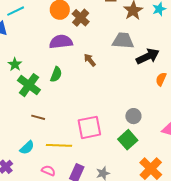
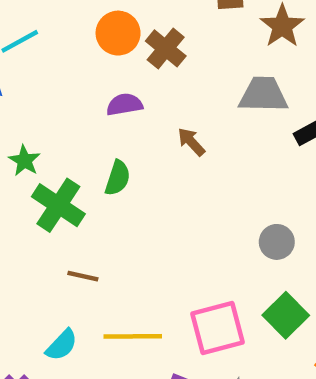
purple semicircle: (61, 42) -> (124, 105), size x0.7
gray circle: (133, 116) -> (277, 242), moved
pink square: (89, 127) -> (218, 328), moved

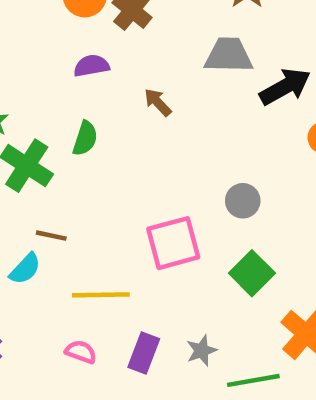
pink square: (218, 328) -> (173, 243), moved
cyan semicircle: (62, 345) -> (25, 269), moved

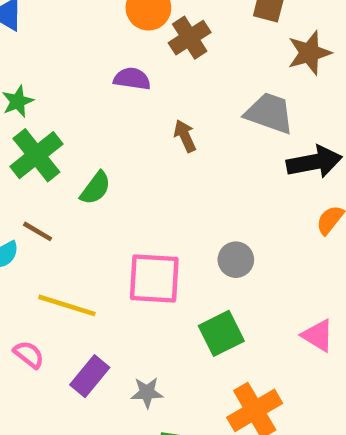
green semicircle: (85, 138) -> (96, 188), moved

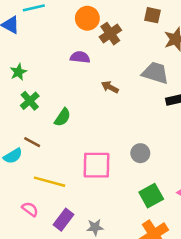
brown arrow: (185, 136) -> (110, 87), turned -35
green cross: (36, 155) -> (30, 101), size x0.7
green square: (221, 333) -> (151, 196), moved

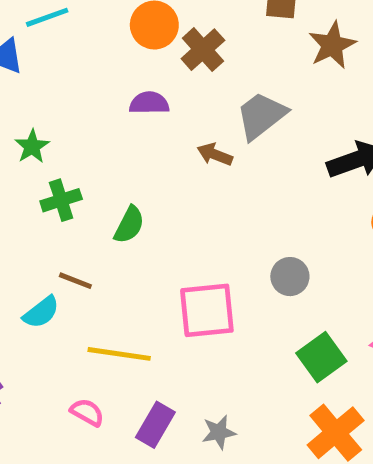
gray trapezoid: (155, 73) -> (261, 116), moved, turned -48
green cross: (30, 101) -> (61, 200), turned 30

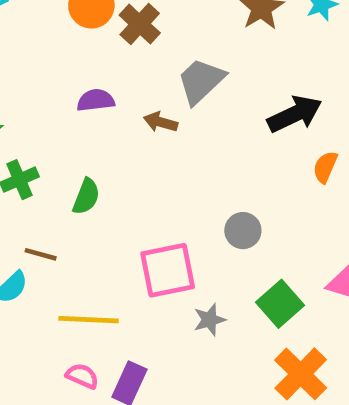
purple semicircle: (149, 103) -> (96, 100), moved
pink semicircle: (87, 412) -> (82, 376), moved
gray star: (219, 432) -> (209, 320), moved

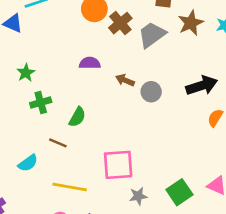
gray trapezoid: (201, 81) -> (152, 35), moved
gray circle: (243, 231) -> (151, 92), moved
brown line: (41, 254) -> (58, 143), moved

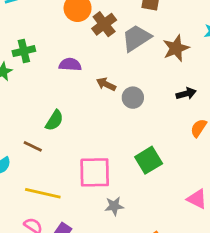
brown star: (191, 23) -> (176, 48), moved
black arrow: (202, 86) -> (186, 94), size x0.6
green cross: (41, 102) -> (24, 51), moved
green square: (179, 192) -> (149, 160), moved

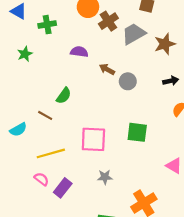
green cross: (24, 51) -> (47, 25), moved
green square: (149, 160) -> (137, 132), turned 35
yellow line: (43, 193) -> (51, 153), turned -32
gray star: (114, 206) -> (105, 177), moved

